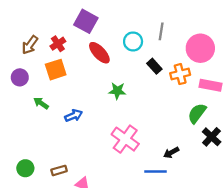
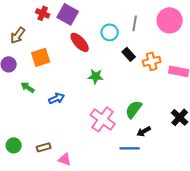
red cross: (58, 44) -> (43, 13), moved, turned -32
pink circle: (200, 48) -> (170, 20), moved
green semicircle: (197, 113) -> (134, 109), moved

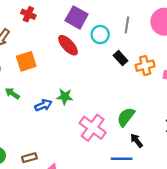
purple square: (68, 14) -> (77, 17), moved
green star: (96, 76) -> (65, 97), moved
black arrow: (144, 131) -> (137, 141), turned 80

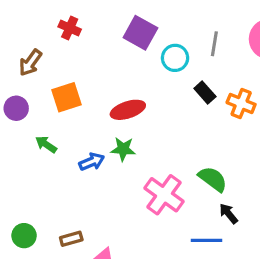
red ellipse: (68, 45) -> (128, 110), moved, turned -65
orange cross: (145, 66) -> (241, 103), turned 36
green semicircle: (126, 117) -> (213, 179), turned 90

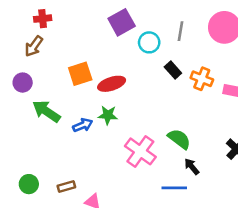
red cross: (70, 28) -> (43, 19), moved, turned -30
purple square: (140, 33) -> (122, 22), turned 32
orange square: (67, 97) -> (80, 74), moved
green arrow: (46, 144) -> (46, 111), size x1.6

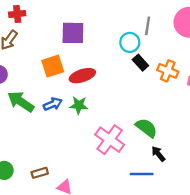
purple square: (122, 22) -> (73, 33), moved, turned 30
cyan circle: (149, 42) -> (130, 42), moved
blue arrow: (83, 125) -> (53, 104), moved

